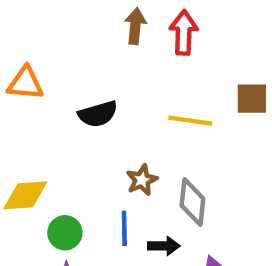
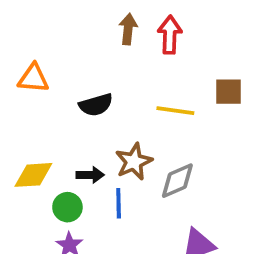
brown star: (142, 180) -> (134, 162), size x1.4
gray diamond: (192, 202) -> (177, 181), turned 60
black arrow: (164, 246) -> (90, 175), moved

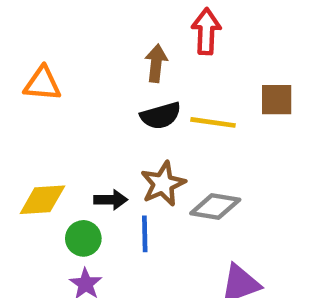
brown arrow: (128, 29) -> (156, 63), moved
black semicircle: (96, 105) -> (161, 116), moved
gray diamond: (177, 181) -> (215, 207), turned 33

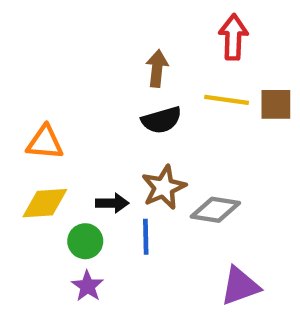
red arrow: (206, 31) -> (233, 37), moved
orange triangle: (42, 84) -> (45, 143), moved
yellow line: (213, 122) -> (227, 100), moved

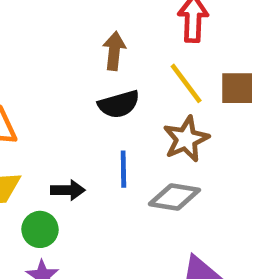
yellow line: (227, 100) -> (186, 83), turned 45
brown star: (164, 187) -> (186, 139), moved
blue line: (146, 237) -> (123, 169), moved

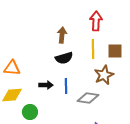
yellow line: (186, 83) -> (93, 49), turned 36
brown star: (186, 139) -> (104, 75), moved
black arrow: (68, 190) -> (46, 85), moved

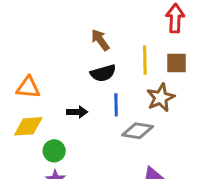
red arrow: (96, 21) -> (175, 18), moved
brown arrow: (62, 35) -> (100, 40), turned -42
blue line: (66, 86) -> (116, 105), moved

